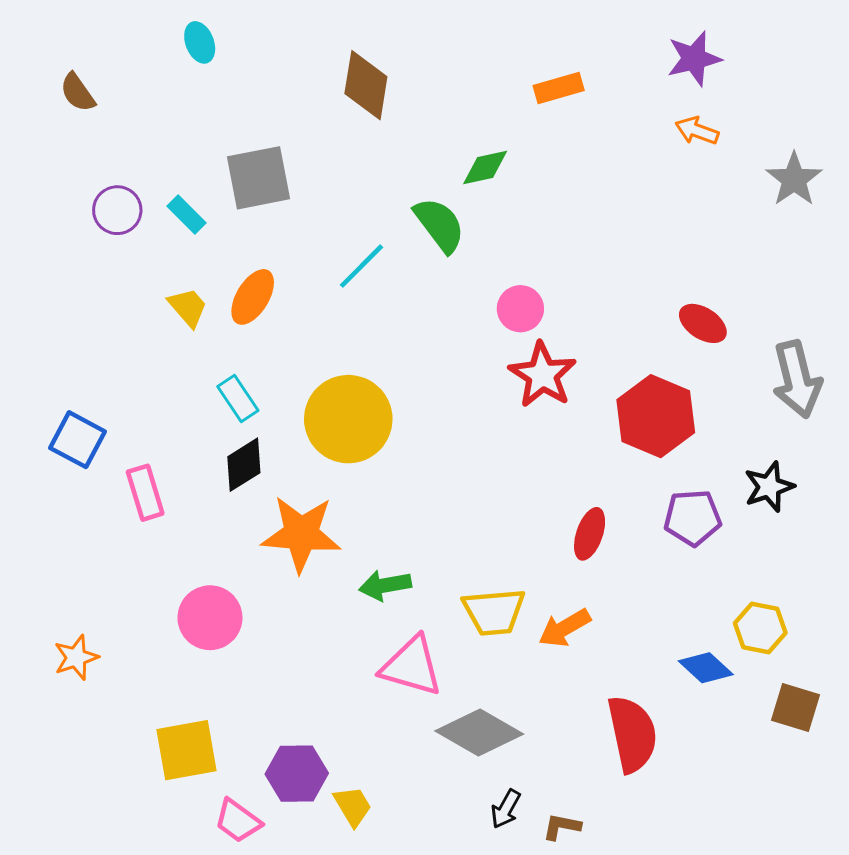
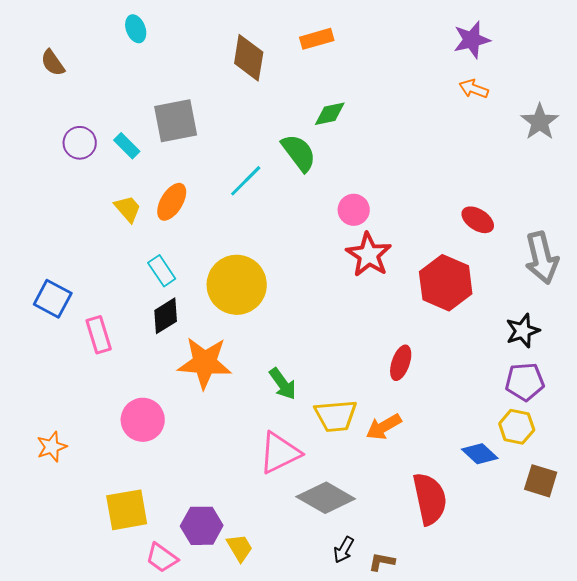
orange rectangle: (559, 88) -> (317, 39), moved
purple pentagon: (693, 518) -> (525, 382), moved
green arrow: (385, 585) -> (283, 384), moved, turned -116
pink triangle: (412, 666) -> (280, 453), turned -42

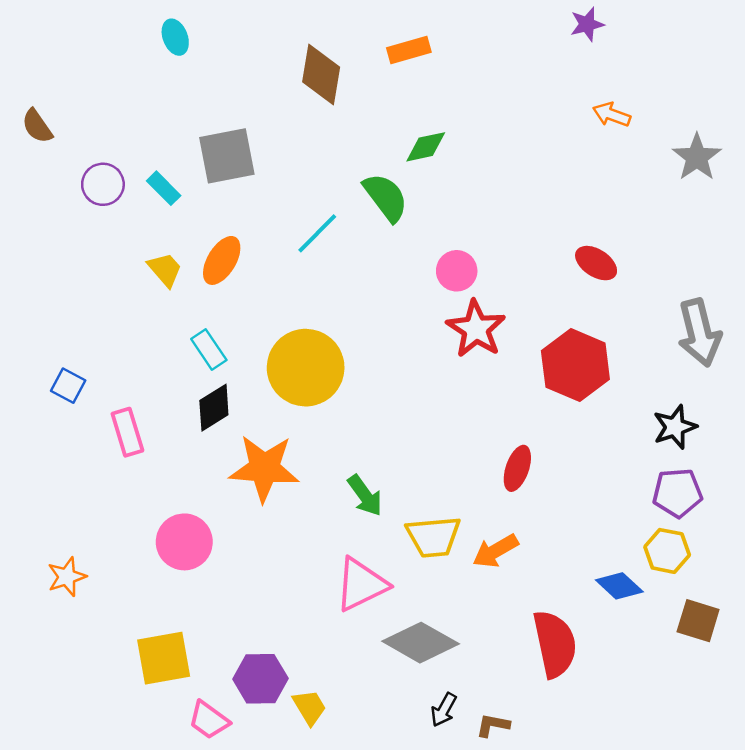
purple star: (472, 40) -> (587, 24), moved, size x0.7
brown semicircle: (53, 63) -> (37, 126), moved
red ellipse: (478, 220) -> (596, 263), moved
blue square: (53, 299) -> (68, 386), size x0.7

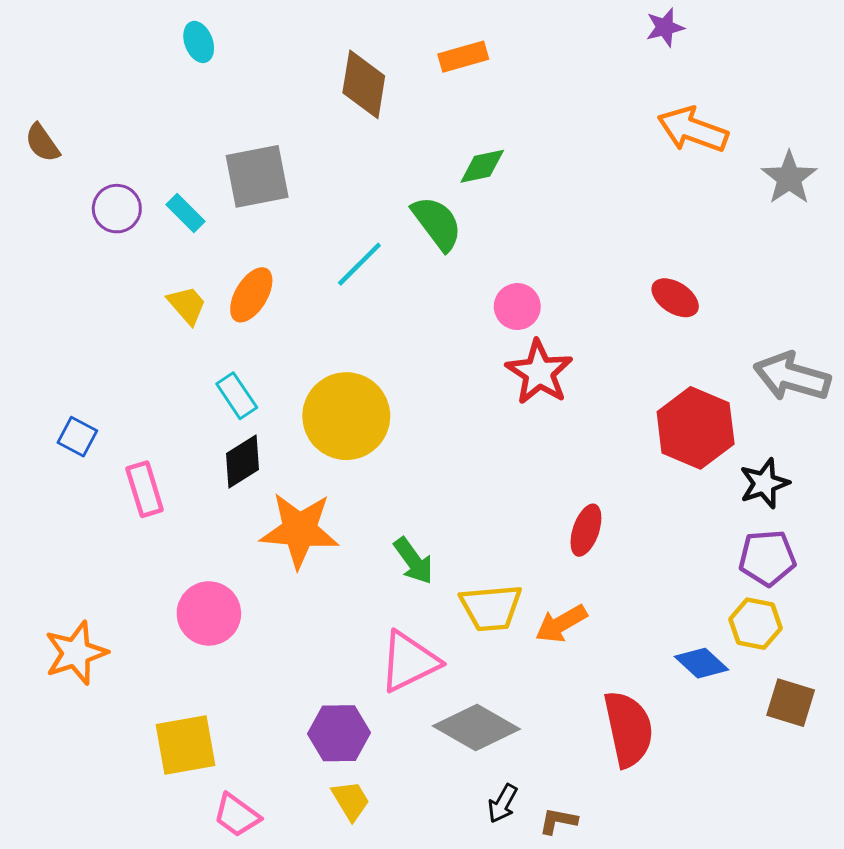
orange arrow: (612, 115) -> (693, 130), size x1.6
gray arrow: (699, 333) -> (792, 377), turned 120
red hexagon: (575, 365) -> (696, 428), moved
orange star: (67, 577) -> (76, 653), size x1.4
purple hexagon: (260, 679) -> (339, 733), moved

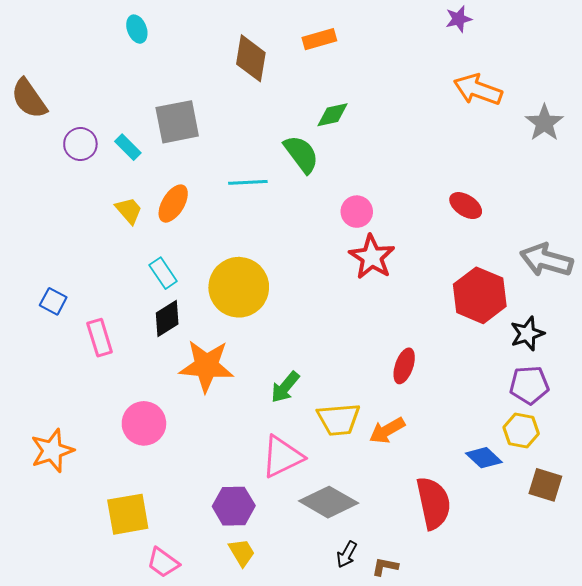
brown semicircle: (42, 143) -> (29, 99), size x1.5
cyan line: (359, 264) -> (248, 182), turned 42
green arrow: (414, 561) -> (285, 387), turned 76

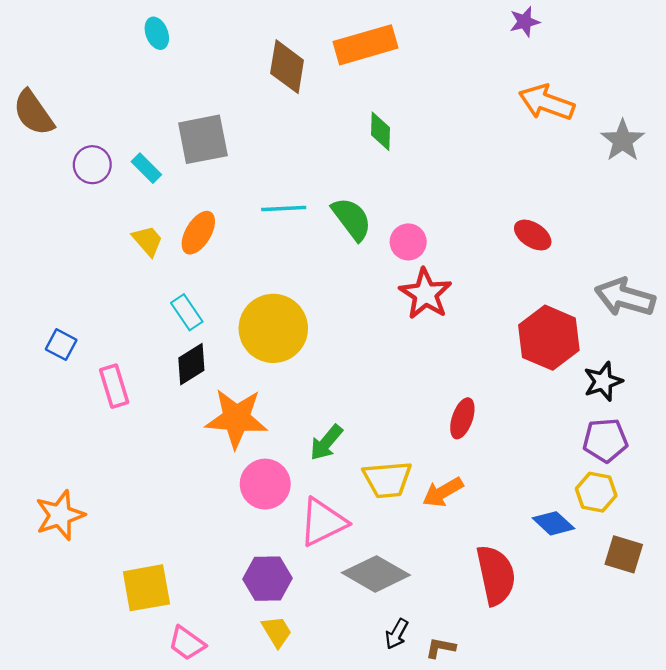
orange rectangle: (319, 39) -> (366, 45), size x1.6
green diamond: (333, 115) -> (380, 131), turned -76
green semicircle: (301, 154) -> (352, 219), moved
pink circle: (144, 423) -> (265, 484), moved

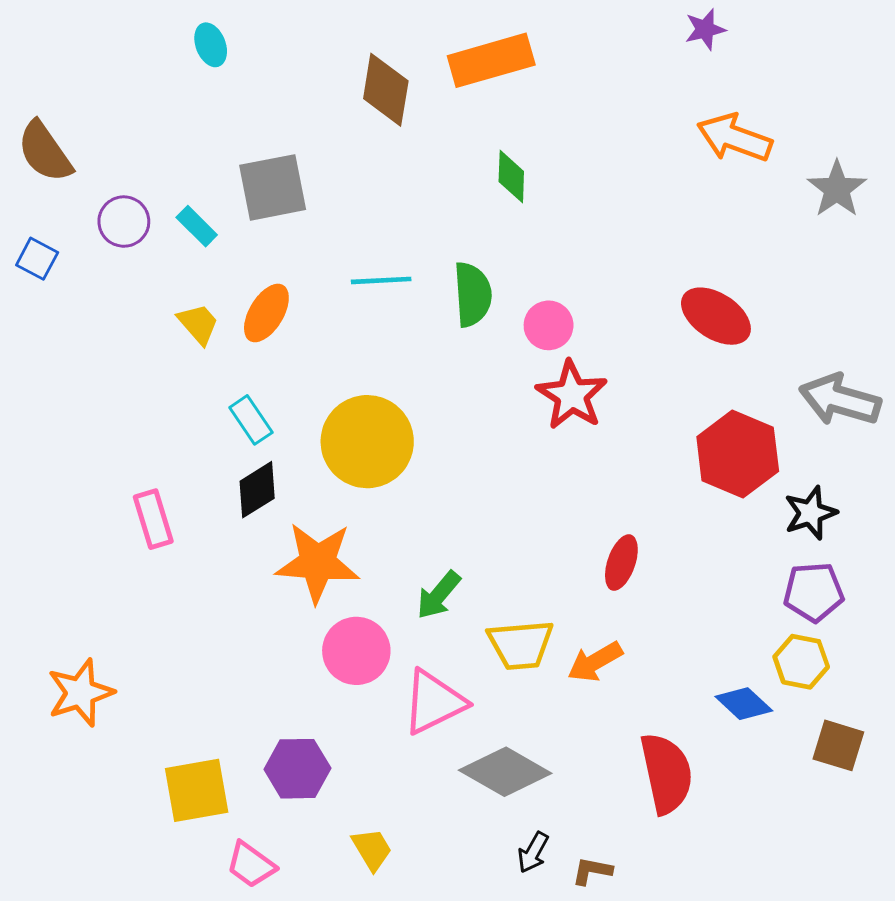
green semicircle: (352, 219) -> (473, 294), turned 33
red ellipse: (533, 235) -> (716, 316), size x1.4
blue square: (61, 345) -> (37, 259), moved
purple hexagon: (267, 579) -> (297, 769), moved

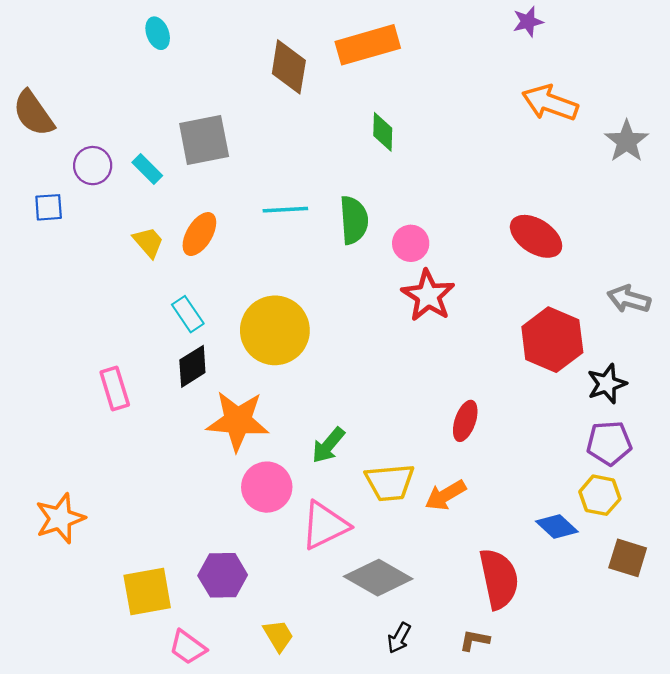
blue square: (37, 259) -> (49, 207), moved, turned -32
gray arrow: (840, 400) -> (629, 299), size x0.7
brown L-shape: (592, 871) -> (475, 640), moved

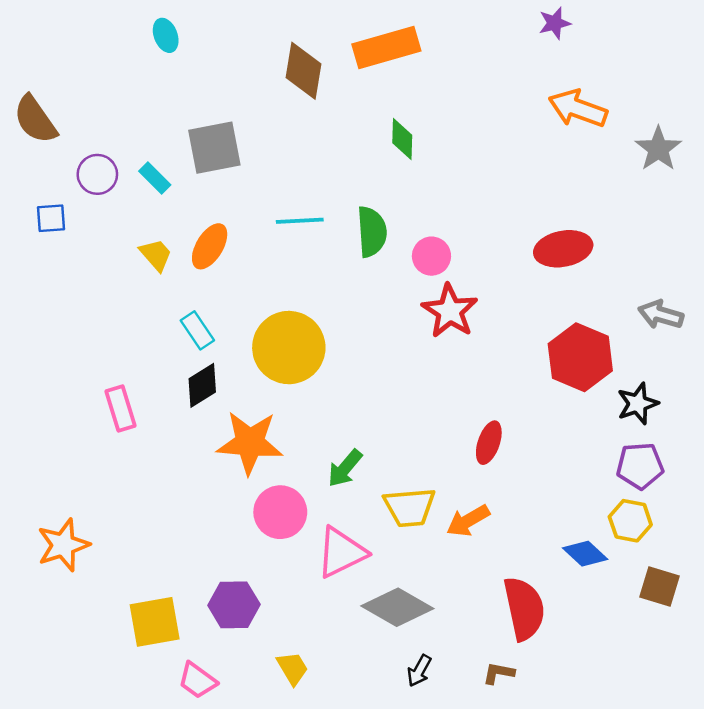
red ellipse: (536, 236) -> (563, 249), turned -44

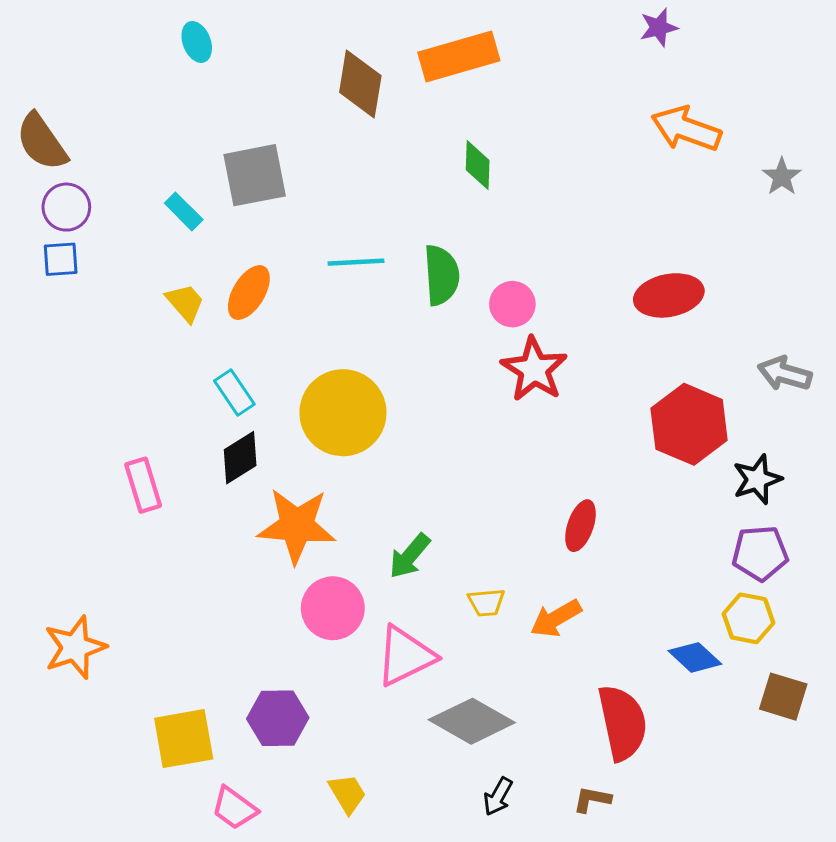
gray star: (658, 149) -> (782, 177), size x0.7
purple circle: (97, 174) -> (66, 207), moved
yellow trapezoid: (410, 507) -> (486, 602), size x0.6

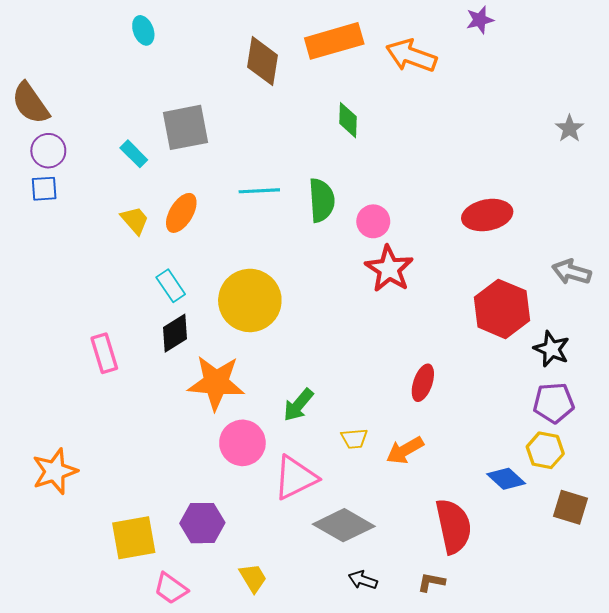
orange arrow: (686, 129) -> (411, 56), moved
black star: (757, 479) -> (552, 349), turned -30
black arrow: (498, 796) -> (363, 580), turned 80

